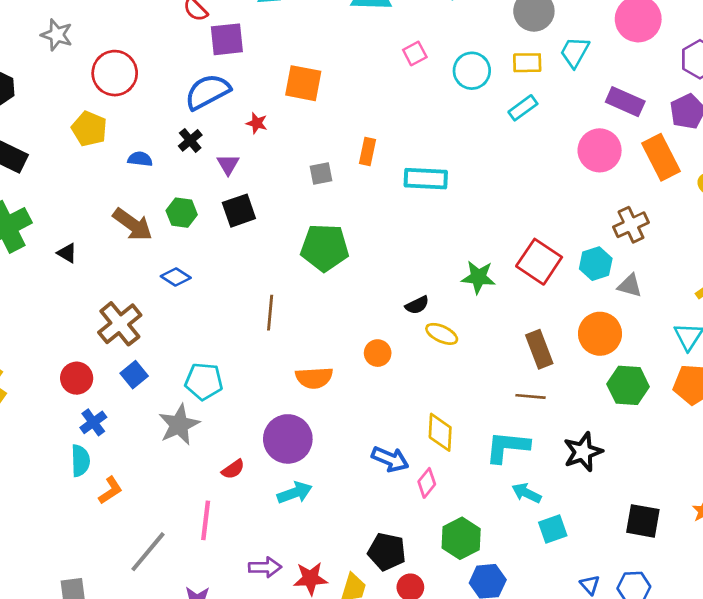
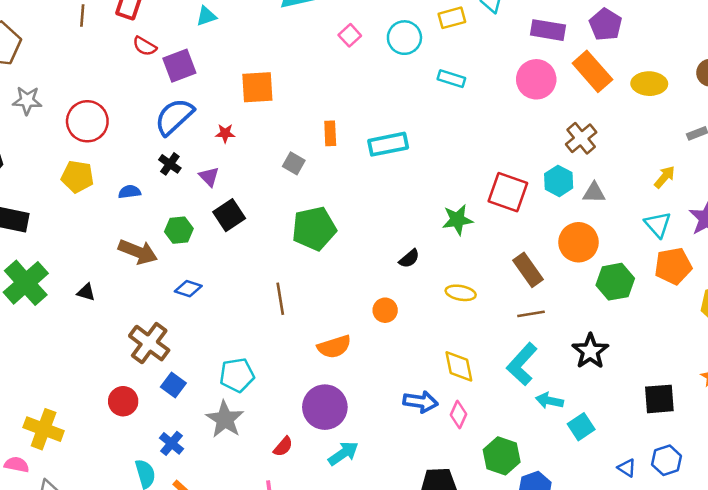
cyan rectangle: (523, 108) -> (451, 79), moved, turned 68
gray square: (321, 173) -> (294, 163), turned -35
yellow ellipse: (442, 334) -> (461, 293), moved
blue cross: (93, 422) -> (171, 443), moved
cyan L-shape: (507, 447) -> (522, 364), turned -39

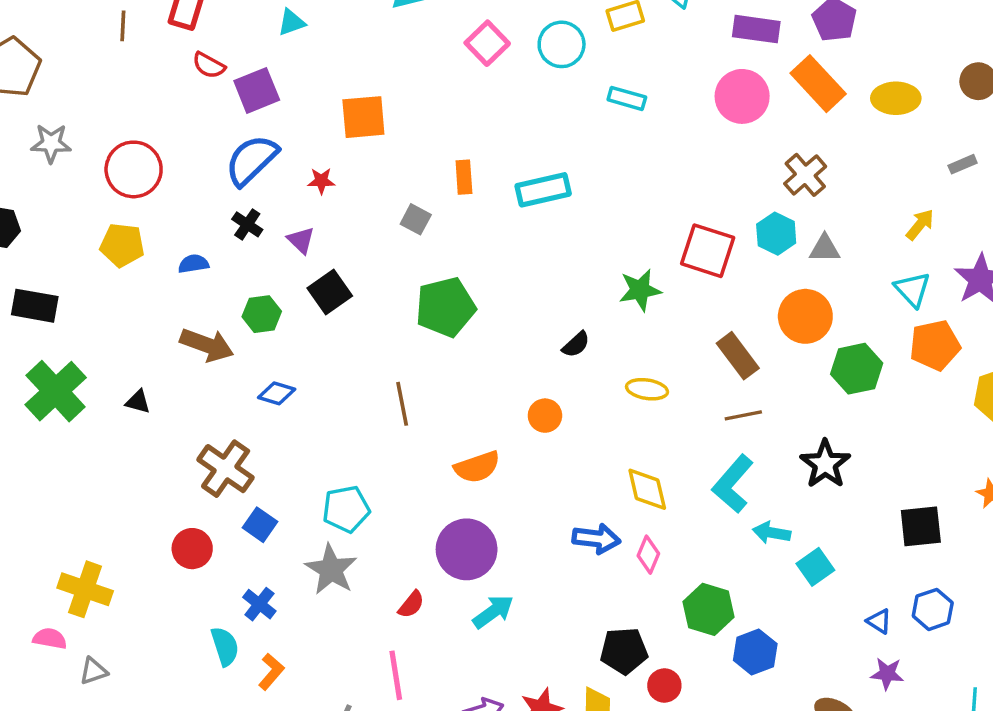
pink square: (350, 35) -> (487, 43), size x1.4

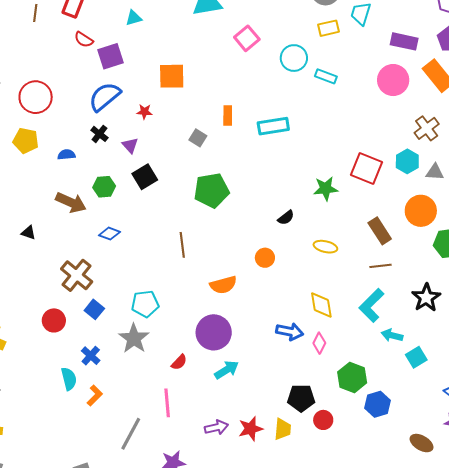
cyan circle: (562, 44) -> (294, 58), moved

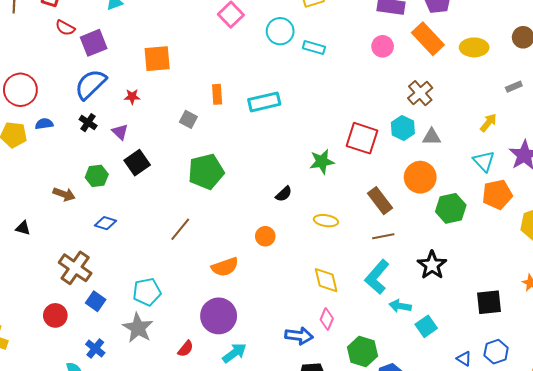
pink circle: (393, 80) -> (383, 46), size x0.7
blue semicircle: (66, 155) -> (44, 124), moved
brown arrow: (71, 202) -> (64, 194), size x0.7
brown line: (182, 245) -> (180, 229), turned 50
blue arrow: (290, 332) -> (299, 336), moved

